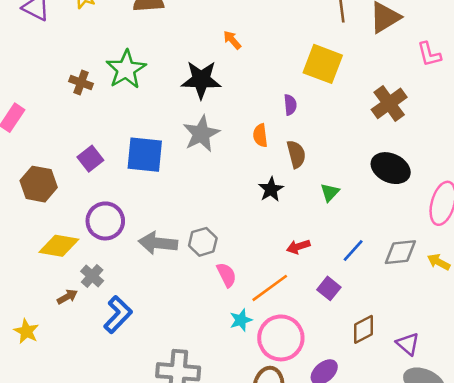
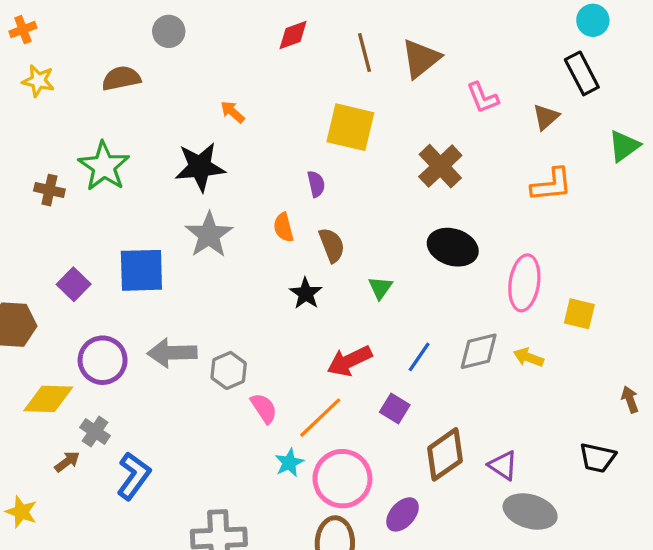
gray arrow: (158, 243) -> (172, 353), moved
red arrow: (298, 247) -> (350, 361), size x1.5
brown diamond: (363, 329) -> (445, 454), size x1.4

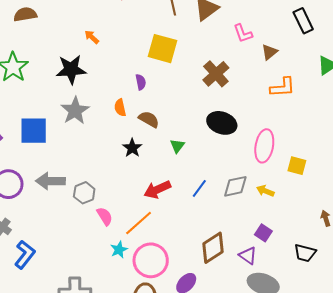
brown triangle: (546, 117) -> (269, 52), moved
brown semicircle: (332, 245) -> (149, 119), turned -40
purple square: (395, 409) -> (263, 233), moved

